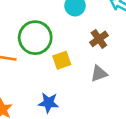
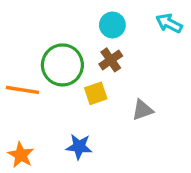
brown cross: (99, 39) -> (111, 60), moved

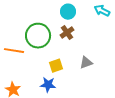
yellow square: (96, 93) -> (56, 66), moved

